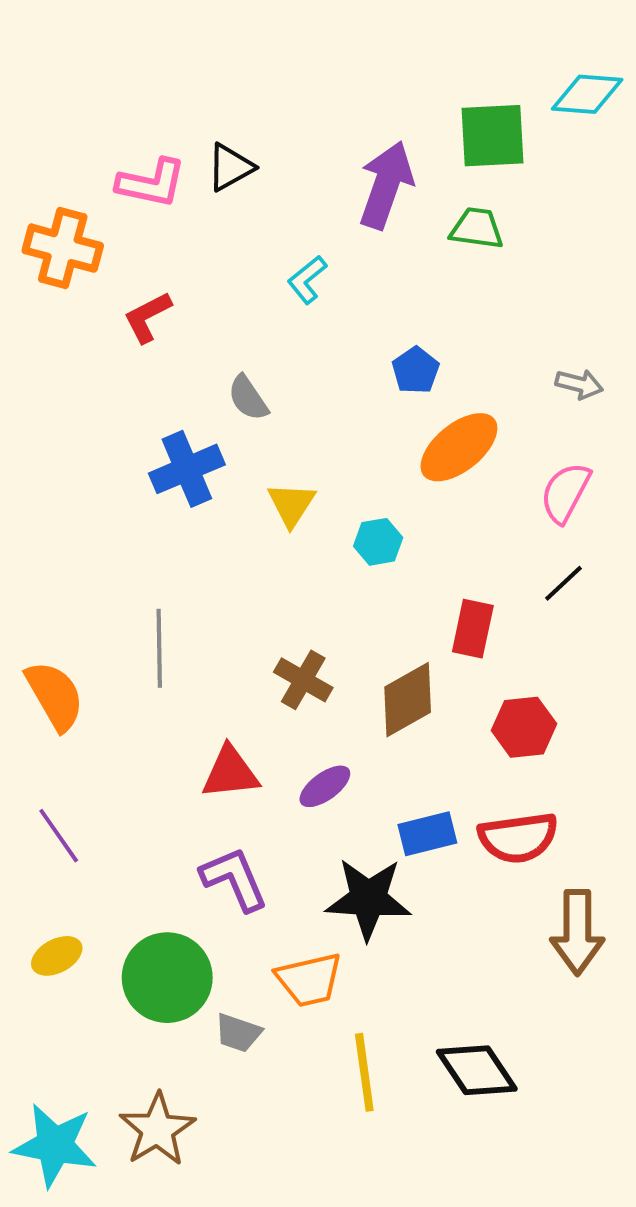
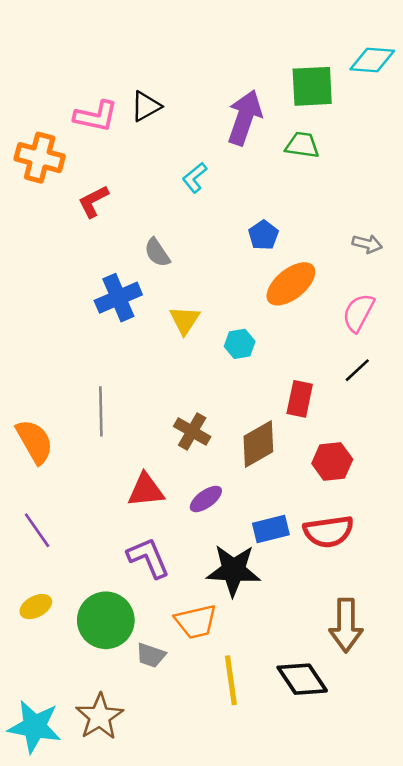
brown arrow: (577, 932) -> (346, 625), moved

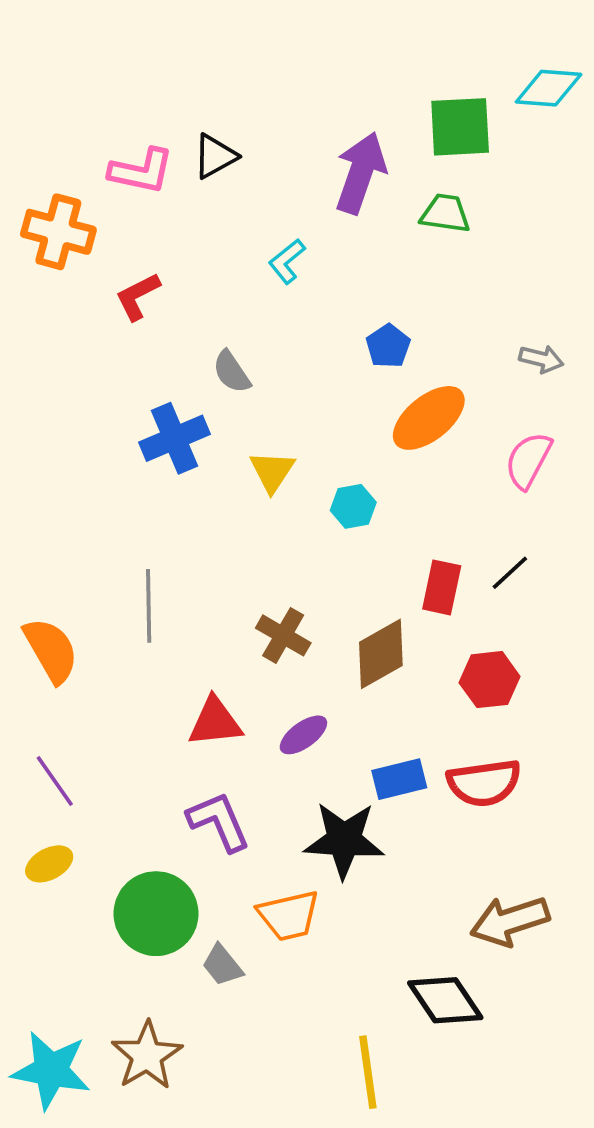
black line: (357, 370) -> (510, 573), moved
yellow ellipse: (36, 607) -> (49, 864), moved
brown arrow: (346, 625) -> (510, 921), turned 72
gray trapezoid: (151, 655) -> (222, 965), turned 32
yellow line: (231, 680) -> (368, 1072), moved

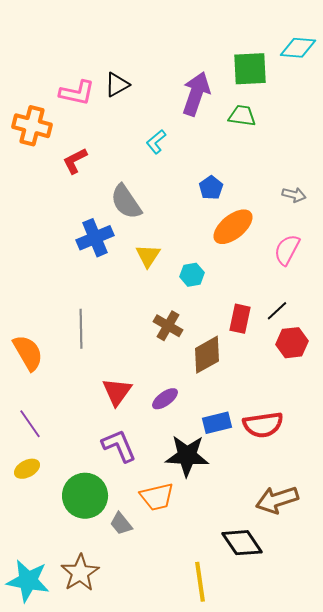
gray semicircle: (232, 372) -> (126, 202), size x1.5
brown cross: (283, 635) -> (168, 326), moved
red hexagon: (490, 680) -> (292, 343), moved
red triangle: (215, 722) -> (117, 392), turned -48

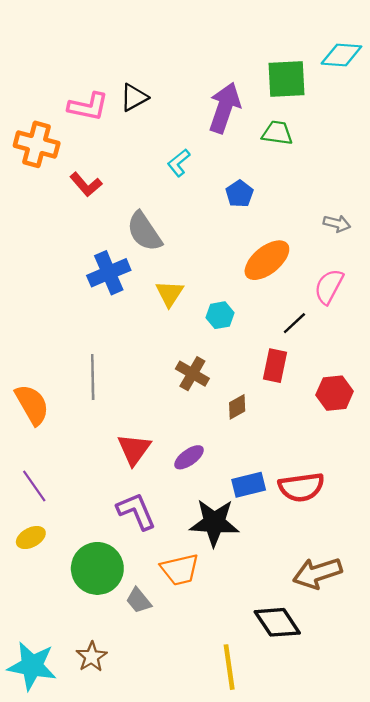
red L-shape: (75, 161) -> (86, 185), turned -104
blue pentagon: (211, 188) -> (239, 194), moved
black line: (277, 311) -> (294, 323), moved
brown diamond: (207, 355) -> (237, 407), size x0.6
brown star: (80, 573) -> (92, 657), size x0.7

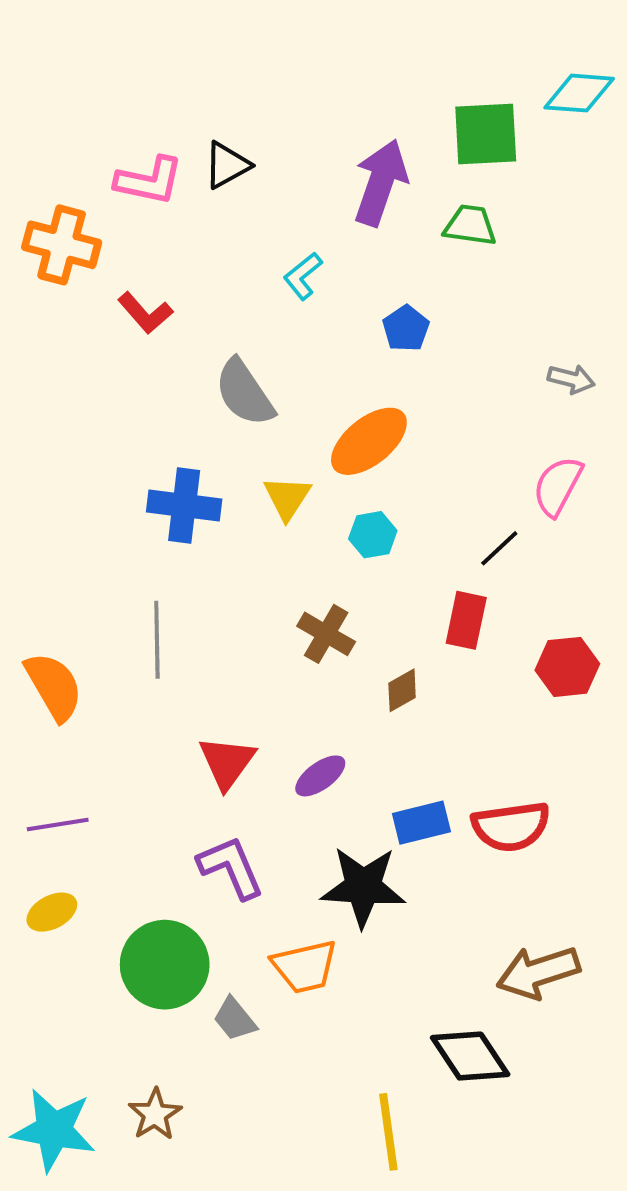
orange ellipse: (267, 260) -> (369, 441), moved
blue cross: (109, 273) -> (184, 506), moved, turned 30
purple line: (34, 486) -> (58, 825), turned -64

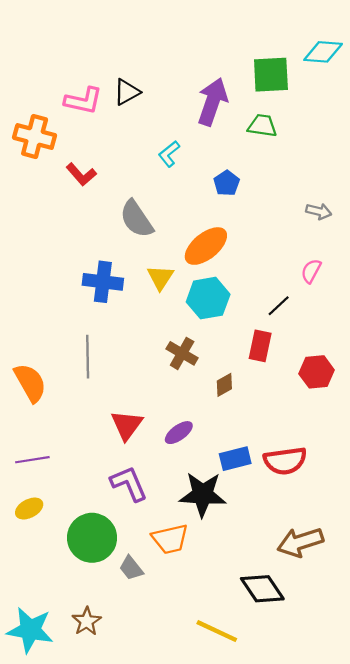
pink semicircle: (558, 486) -> (311, 271), size x0.7
cyan hexagon: (373, 535) -> (208, 298), size x1.6
yellow line: (388, 1132) -> (217, 631), turned -57

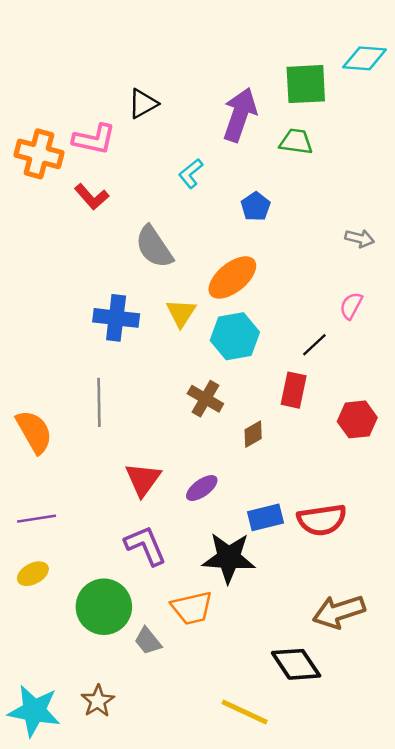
pink L-shape: (83, 101) -> (94, 139), moved

